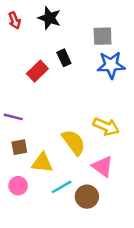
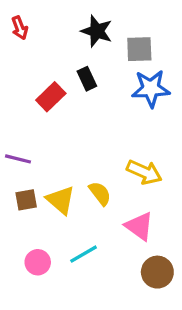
black star: (49, 18) -> (97, 31), moved
yellow semicircle: (74, 142) -> (100, 193), size x0.7
yellow triangle: (42, 163) -> (61, 200), moved, turned 35
pink circle: (18, 186) -> (38, 262), moved
brown circle: (87, 197) -> (157, 272), moved

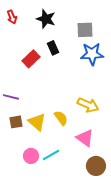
black star: (97, 31) -> (46, 19), moved
pink circle: (38, 262) -> (31, 156), moved

